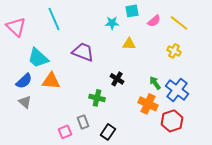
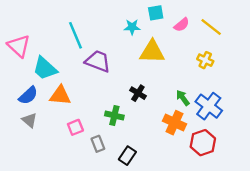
cyan line: (54, 19) -> (75, 35), moved
pink triangle: (16, 27) -> (19, 46), moved
yellow triangle: (129, 44) -> (152, 52), size x1.6
pink square: (65, 132) -> (75, 127), moved

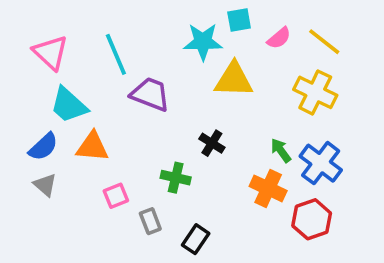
cyan star: (132, 27) -> (203, 42), size x1.5
pink triangle: (19, 46) -> (51, 53), moved
yellow cross: (205, 60) -> (315, 92), size x1.6

